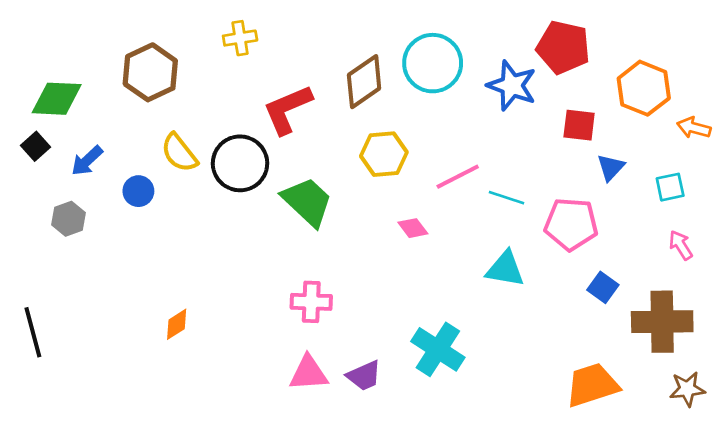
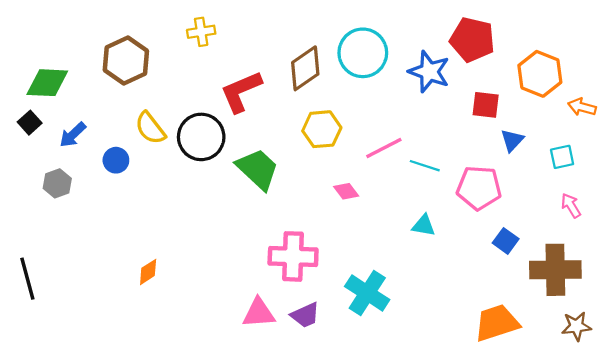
cyan triangle: (505, 269) -> (424, 225), size x0.7
pink cross: (311, 302) -> (293, 256), moved, size x1.4

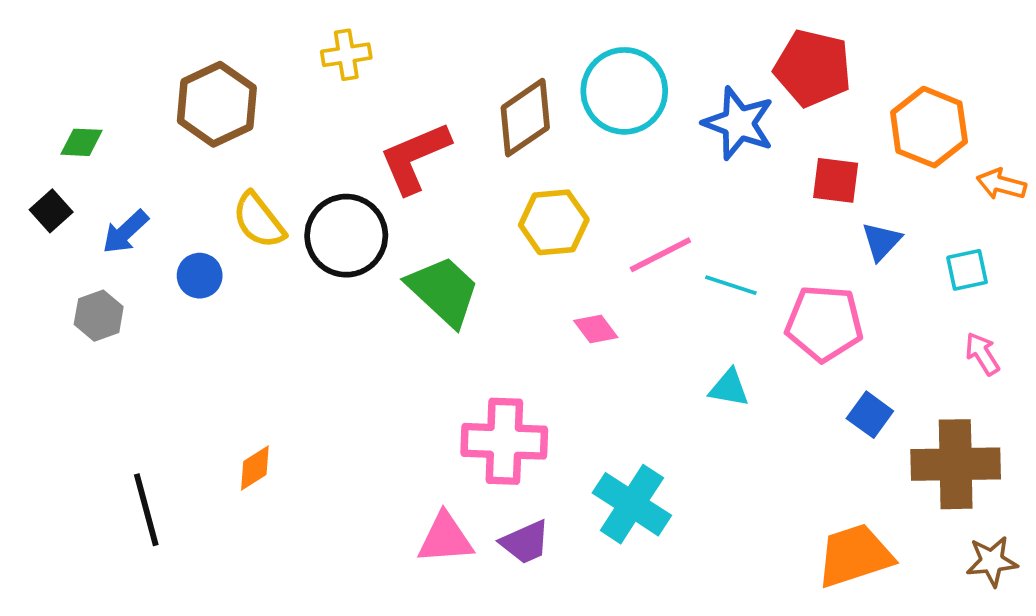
green diamond: (47, 83) -> (82, 142), size x0.6
black line: (27, 279) -> (146, 510), moved

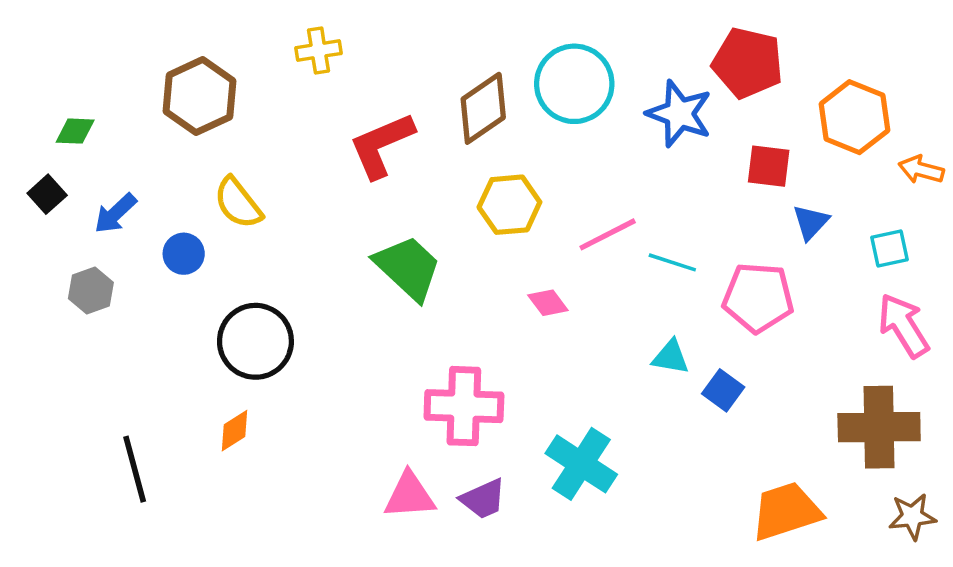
black circle: (346, 236) -> (255, 341), moved
pink arrow: (982, 354) -> (904, 326), size x1.6
blue square: (870, 415) -> (723, 390), moved

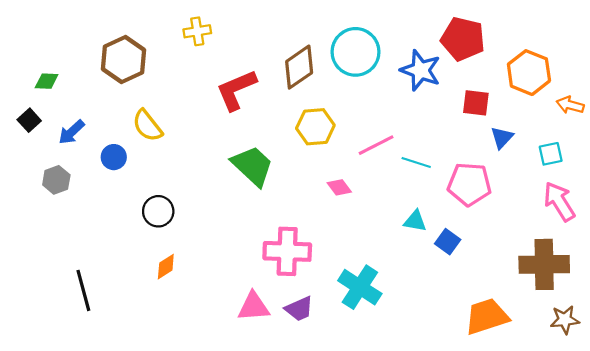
black circle: (255, 341) -> (158, 211), size x0.7
orange diamond: (234, 431) -> (166, 267), moved

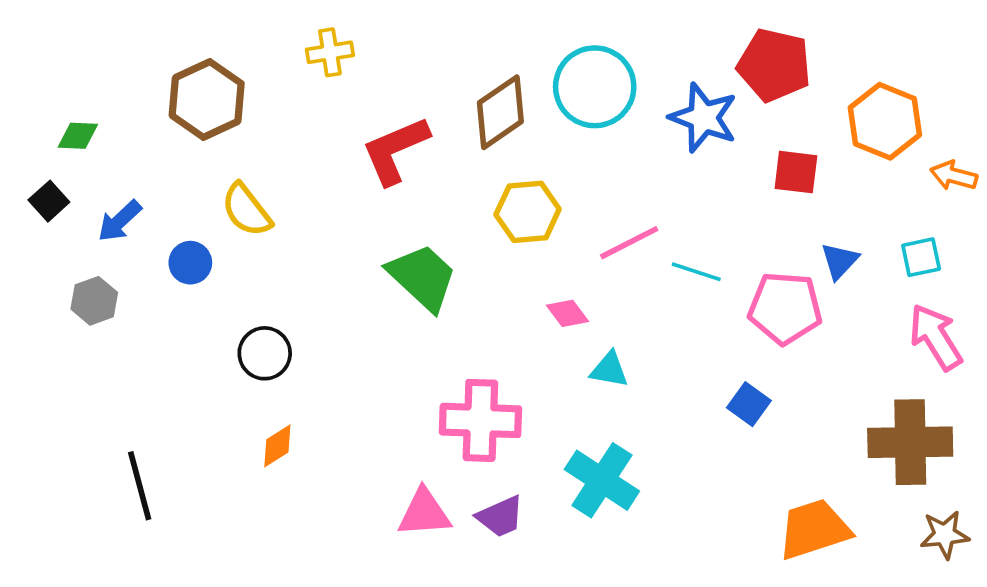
blue triangle: (502, 138) -> (839, 261), moved
cyan triangle: (415, 221) -> (609, 370), moved

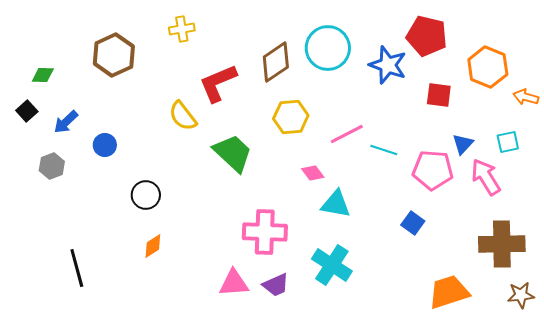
yellow semicircle: (247, 210) -> (183, 116), moved
pink arrow: (936, 337) -> (486, 177), moved
cyan triangle: (609, 370) -> (336, 204), size x1.4

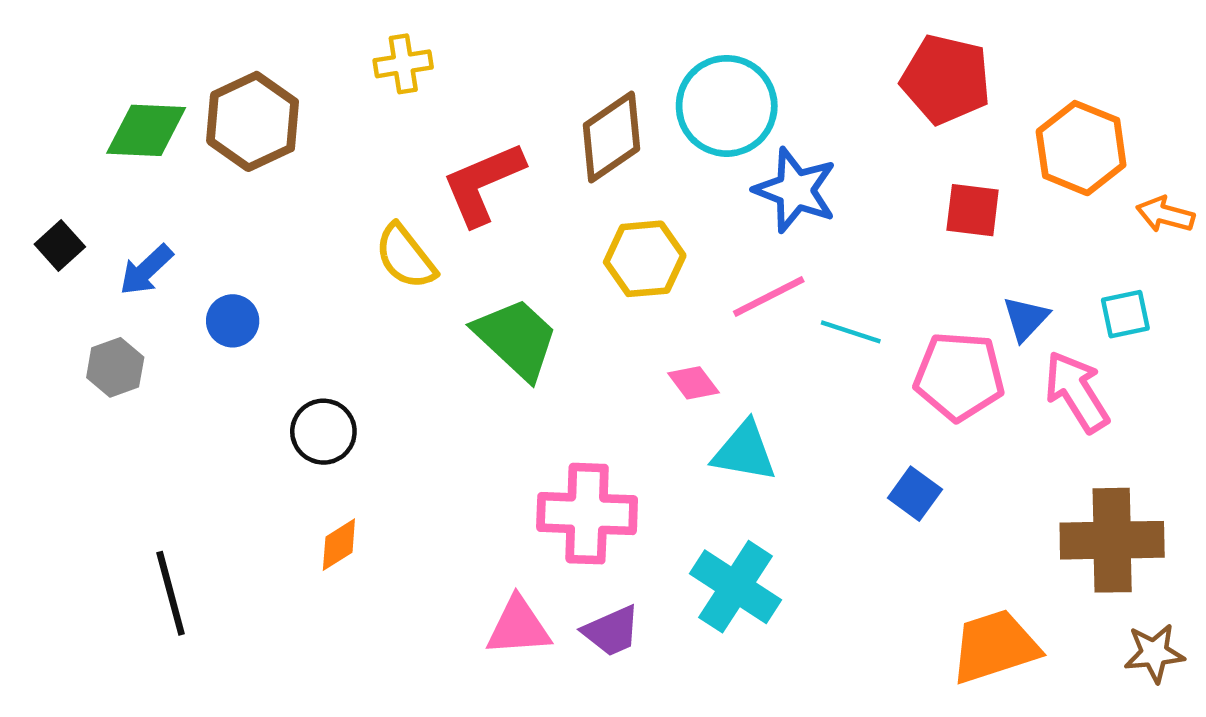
blue star: (388, 65) -> (795, 190), moved
green diamond: (43, 75) -> (146, 130), moved, size x1.6

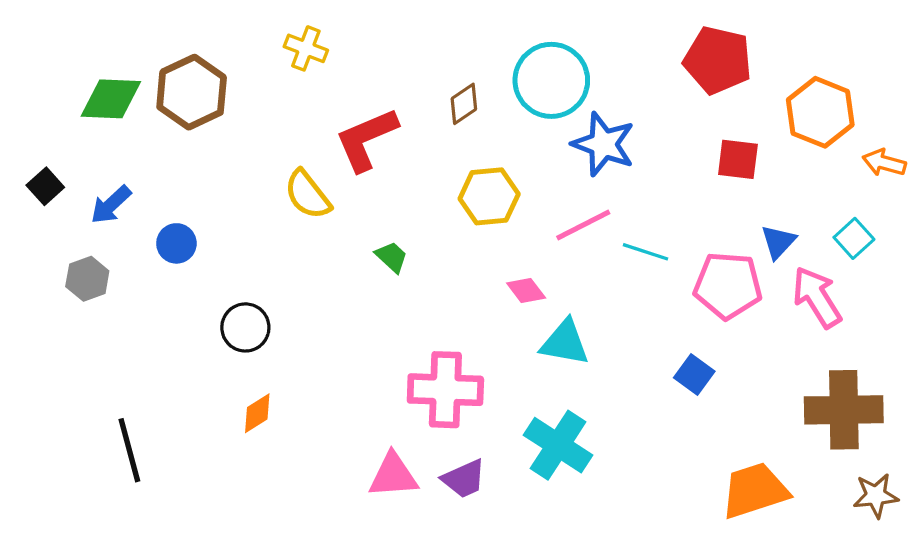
yellow cross: (403, 64) -> (306, 48), turned 30
brown diamond: (611, 137) -> (464, 104), size x0.6
cyan square: (1125, 314) -> (854, 238), turned -30
green trapezoid: (516, 339) -> (392, 257), size x0.5

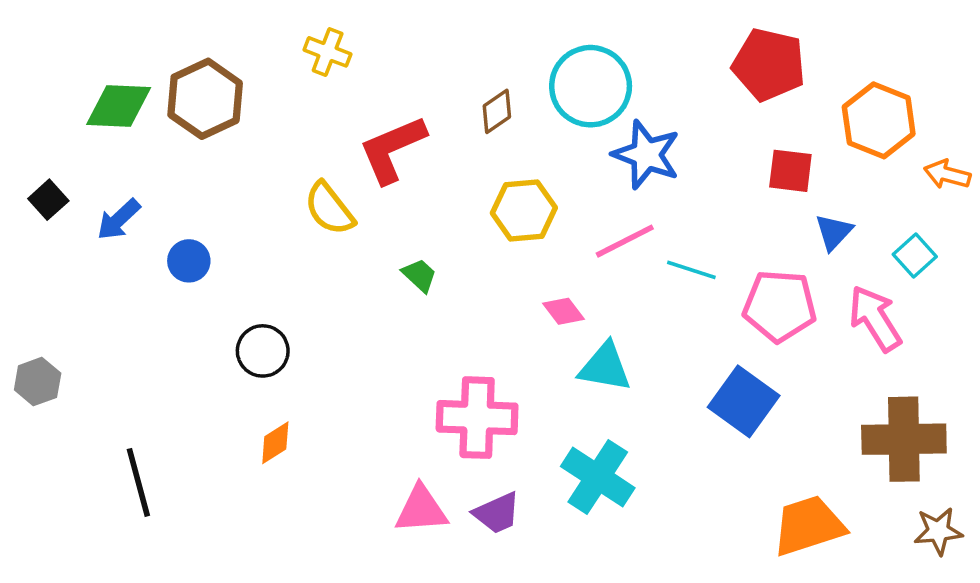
blue triangle: (778, 242) -> (834, 232), moved
gray hexagon: (87, 279) -> (38, 382), moved
blue square: (694, 375) -> (744, 401), size x1.6

